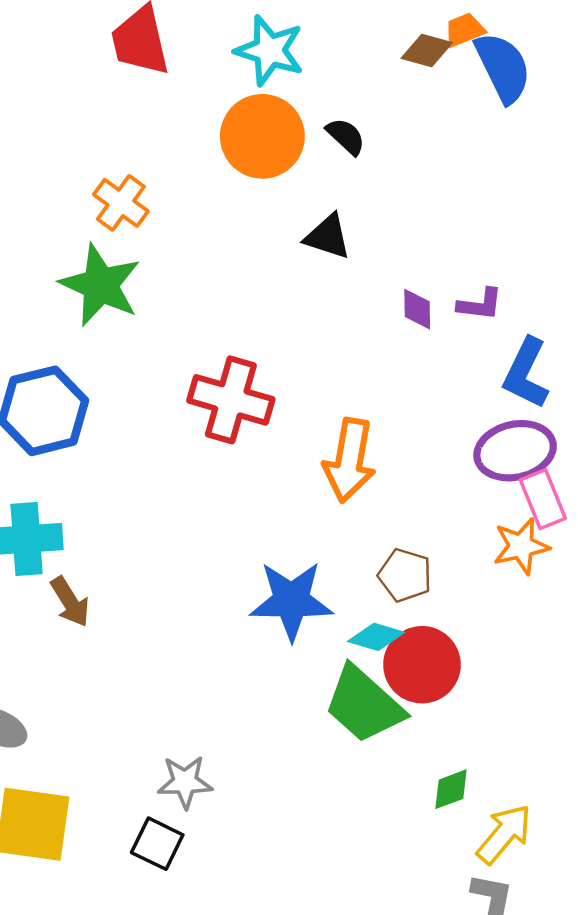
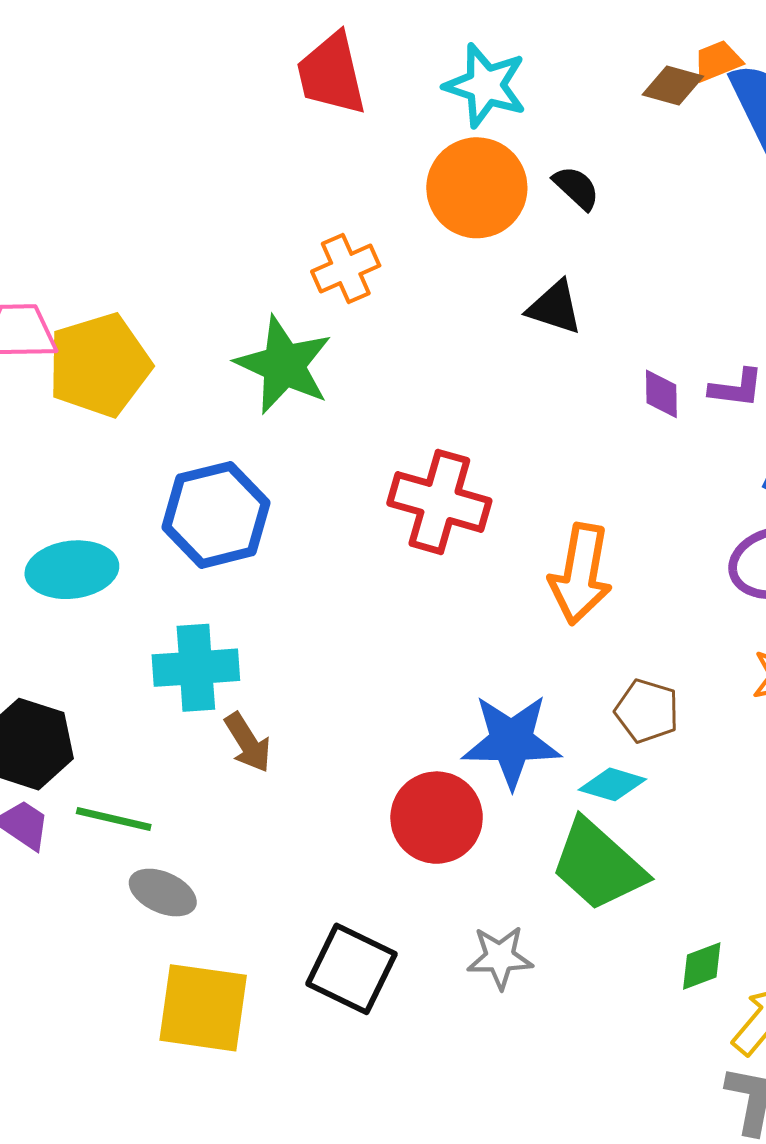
orange cross: (121, 203) -> (346, 269), moved, turned 30
red circle: (422, 665) -> (437, 818), moved
gray star: (185, 782) -> (500, 957), moved
black square: (157, 844) -> (351, 969), moved, size x1.4

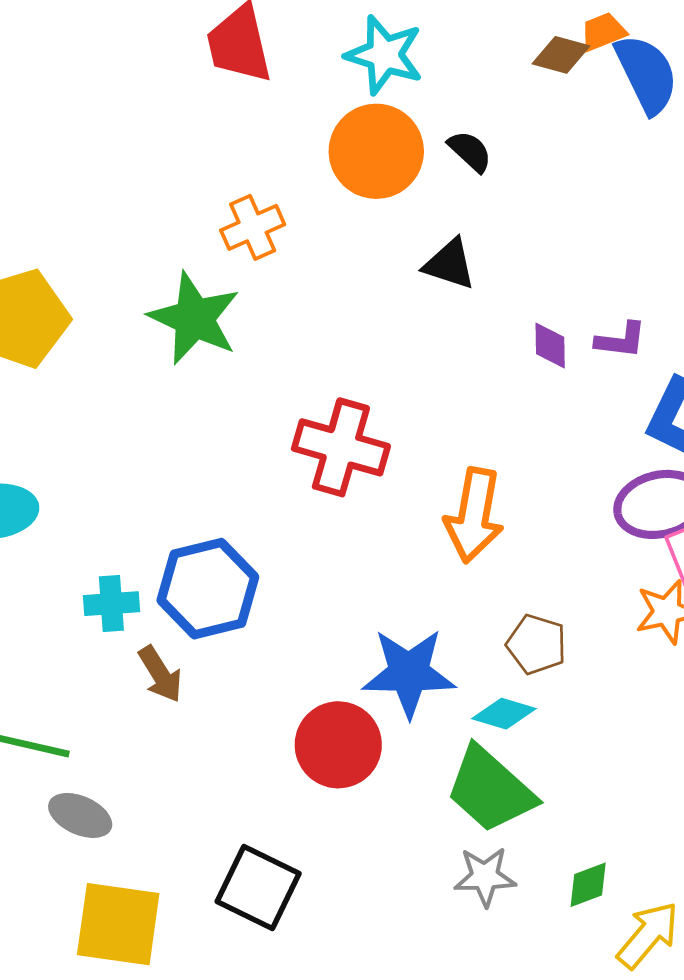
blue hexagon: (216, 515) -> (208, 589), moved
cyan cross: (196, 668) -> (111, 604), size x0.7
gray star: (500, 957) -> (485, 877), moved

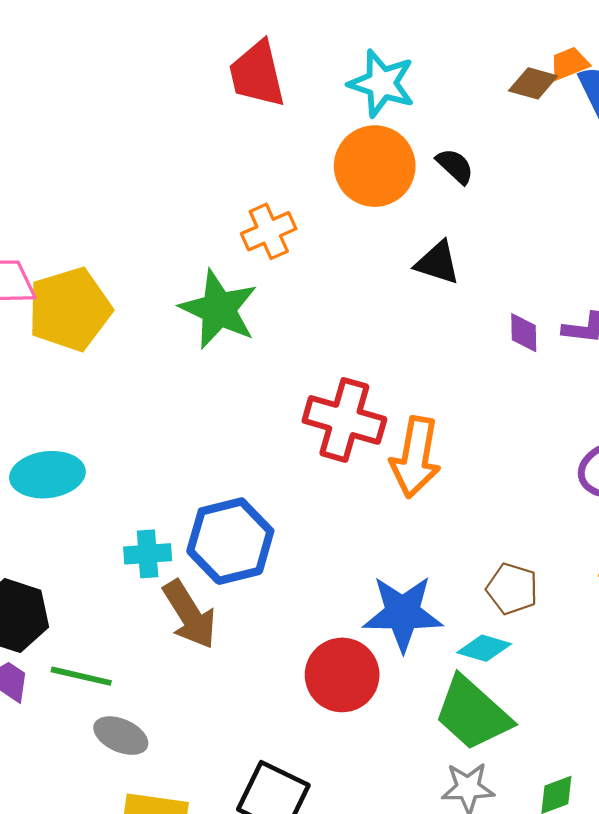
orange arrow: (474, 515) -> (415, 457), moved
brown arrow: (160, 674) -> (190, 614), size x1.4

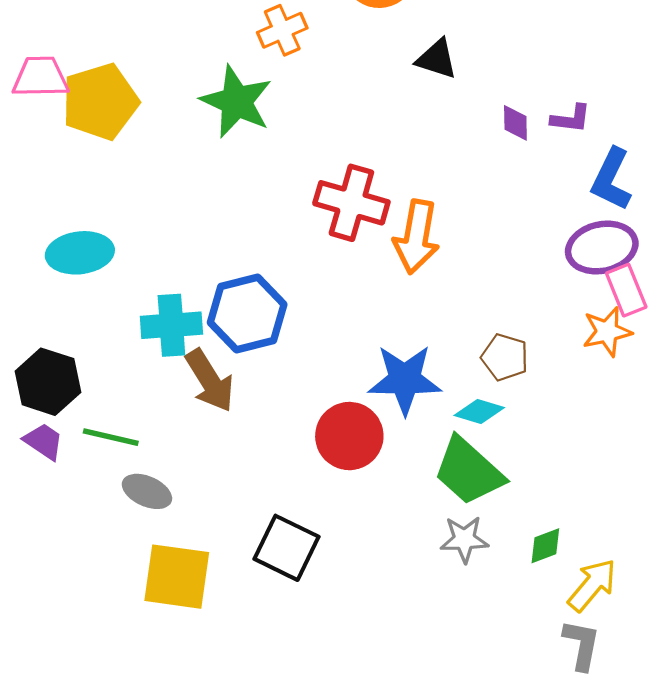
cyan cross: (148, 554) -> (171, 325), size x1.4

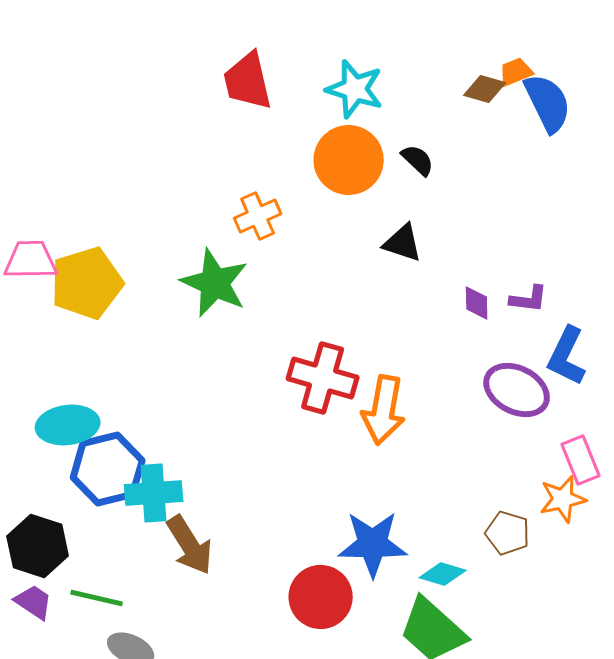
purple ellipse: (602, 248) -> (517, 390), moved, turned 40
blue hexagon: (247, 314) -> (108, 469), moved
brown pentagon: (505, 357) -> (508, 533), moved

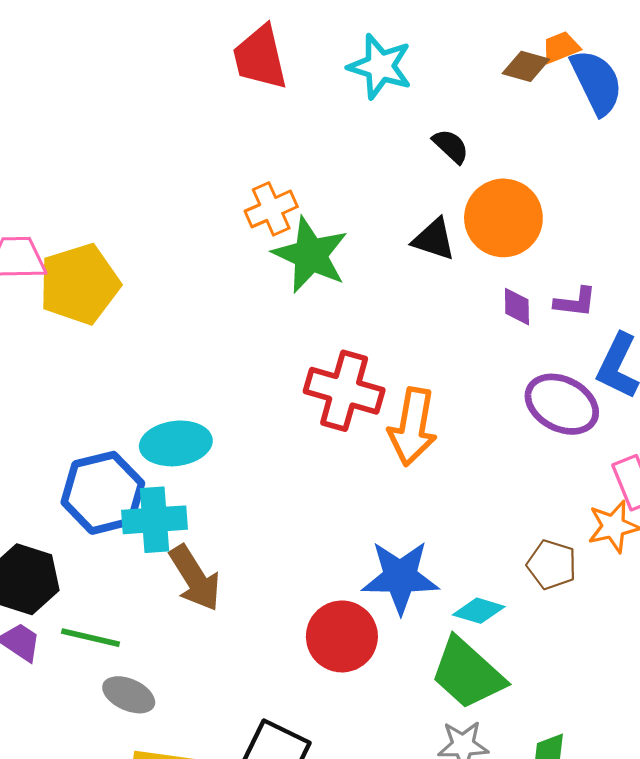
orange circle: (349, 160) -> (503, 218), moved
green star: (215, 283) -> (310, 255), moved
cyan ellipse: (68, 425) -> (176, 443), moved

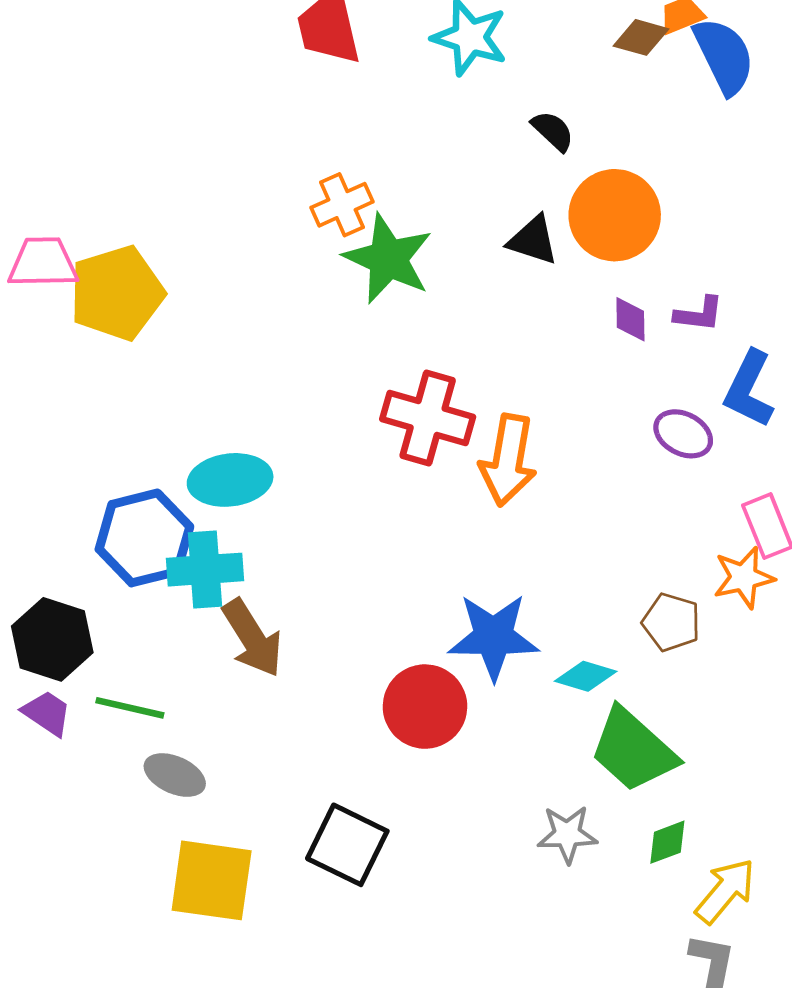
purple ellipse: (562, 404) -> (683, 434), size x0.7
green trapezoid: (468, 673) -> (633, 750), moved

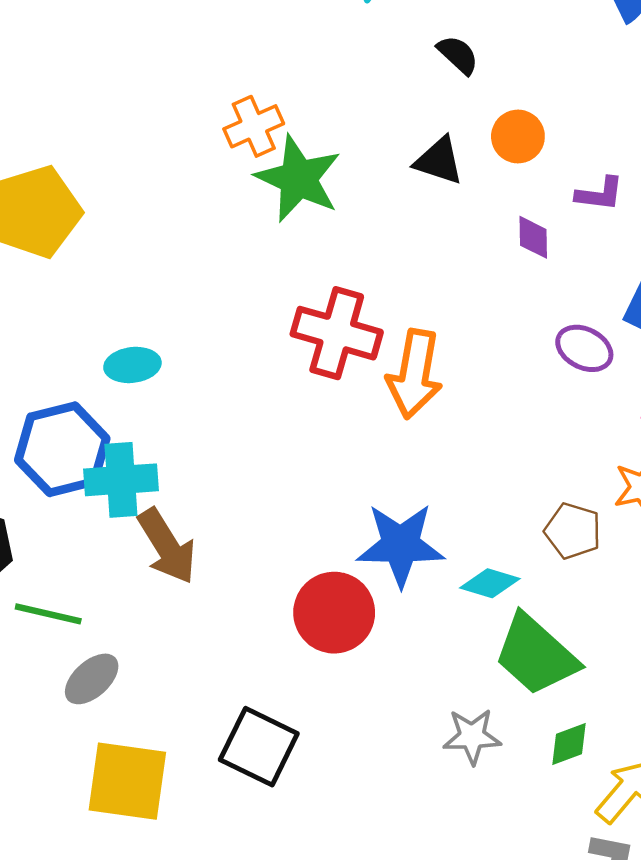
orange circle: (615, 215) -> (518, 137), size x0.6
purple L-shape: (699, 314) -> (600, 194), moved
cyan ellipse: (230, 480) -> (132, 365), moved, size x0.7
gray ellipse: (175, 775) -> (92, 679), turned -66

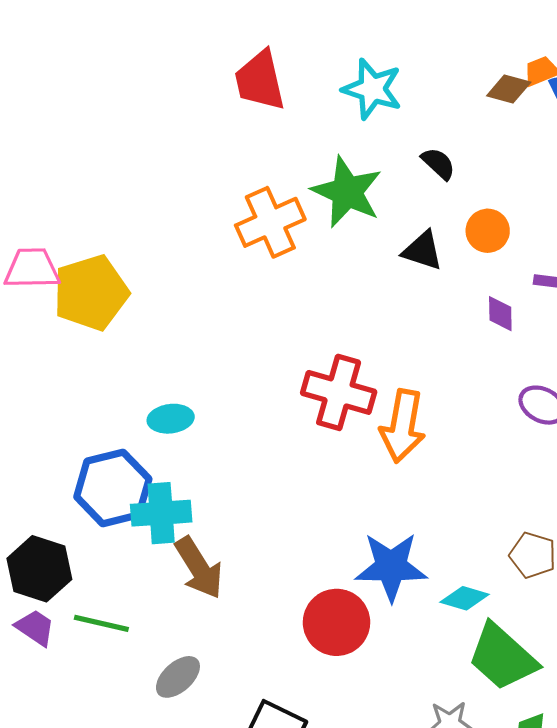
orange cross: (254, 126) -> (270, 222), size x1.4
green star: (298, 179) -> (347, 192), moved
gray ellipse: (92, 679) -> (178, 677), moved

